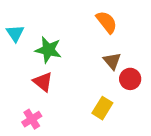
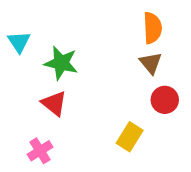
orange semicircle: (107, 22) -> (152, 28), moved, turned 35
brown triangle: (112, 61) -> (151, 63), moved

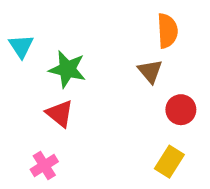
brown triangle: (151, 63) -> (150, 71), moved
yellow rectangle: (130, 137) -> (169, 162), moved

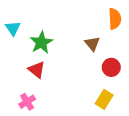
orange semicircle: (167, 31) -> (115, 19), moved
green star: (67, 69) -> (41, 42), turned 30

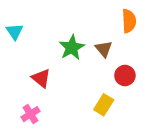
green star: (41, 42) -> (72, 48), moved
yellow rectangle: (104, 99) -> (104, 105), moved

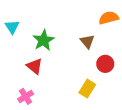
orange semicircle: (129, 21) -> (109, 18), turned -102
green star: (72, 48) -> (44, 40), moved

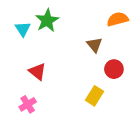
cyan triangle: (12, 27) -> (23, 29), moved
green star: (44, 40) -> (47, 20), moved

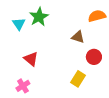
brown triangle: (94, 45) -> (78, 37), turned -32

